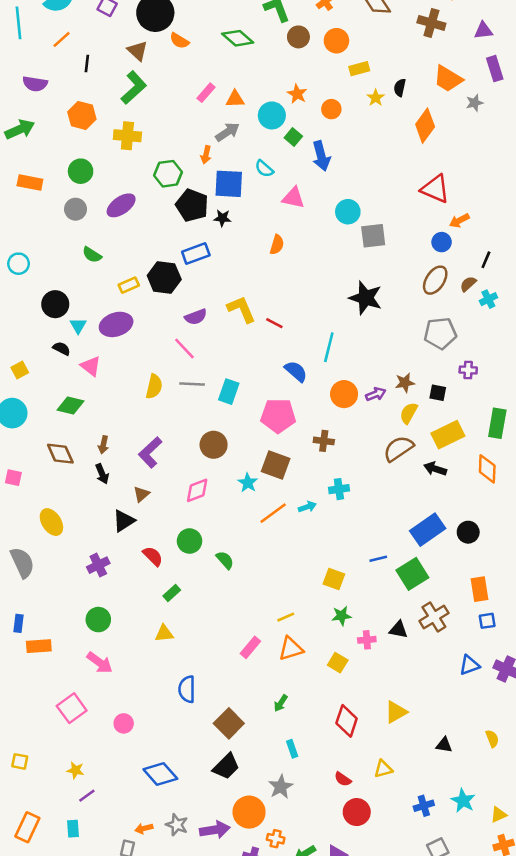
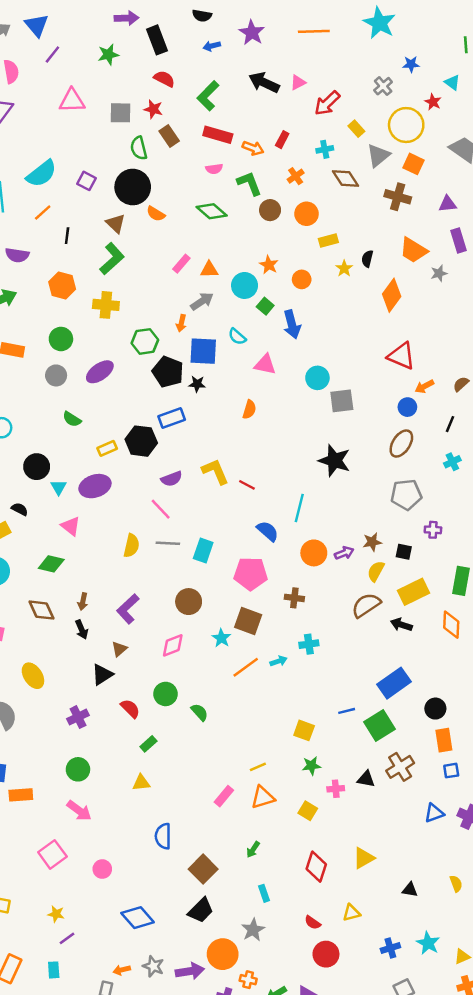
brown semicircle: (468, 284) -> (461, 384), moved
black semicircle: (62, 348) -> (20, 509), moved
black circle: (468, 532) -> (435, 709), moved

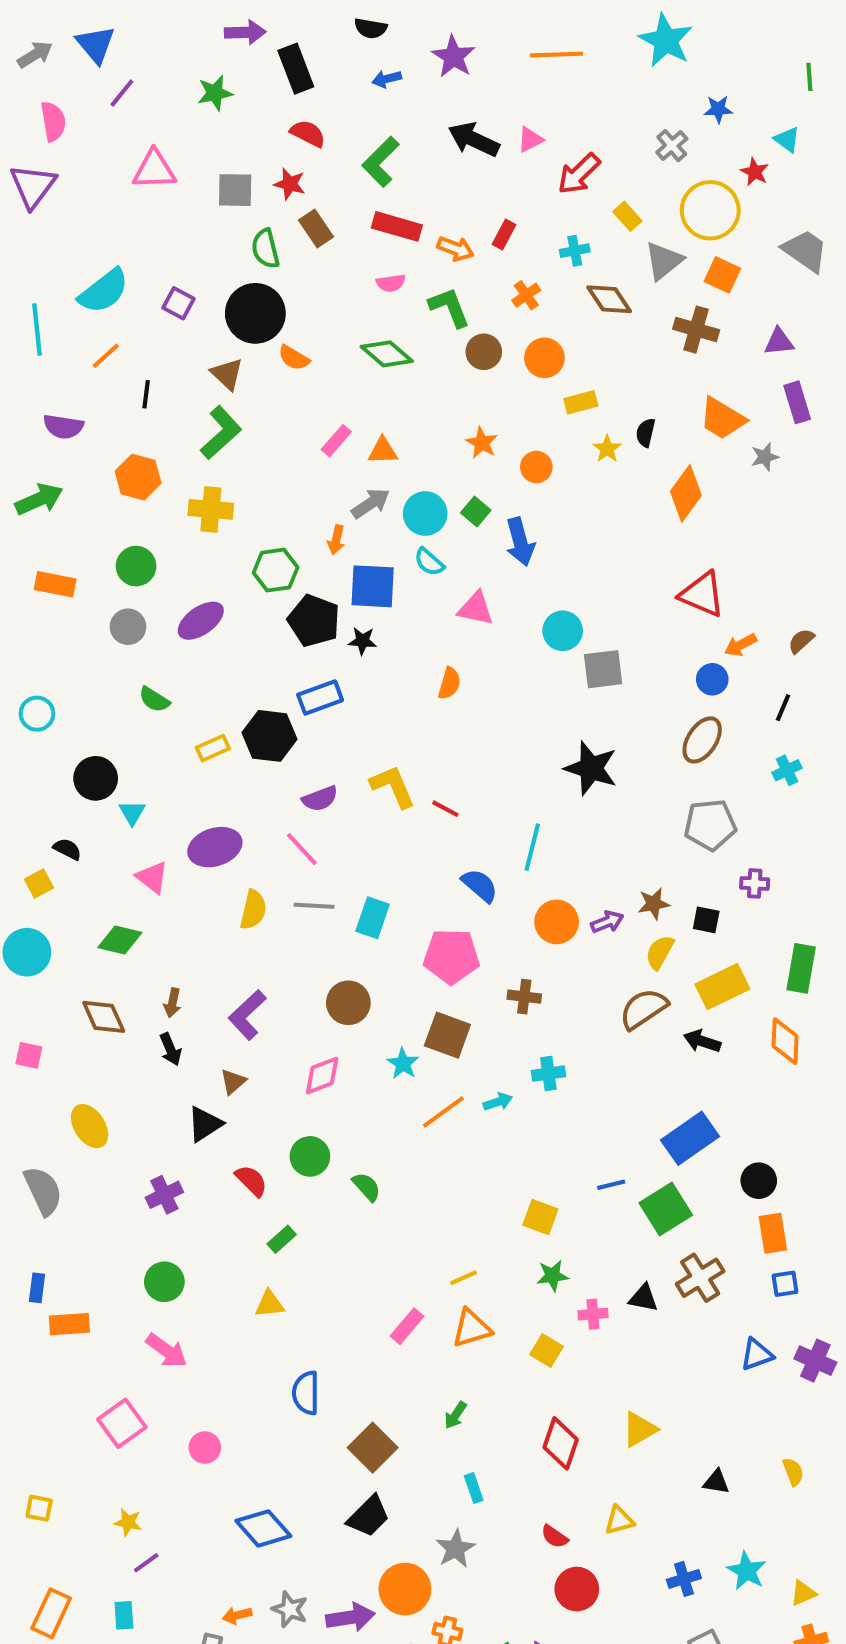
cyan circle: (245, 285) -> (425, 514), moved
purple ellipse: (95, 486) -> (215, 847), moved

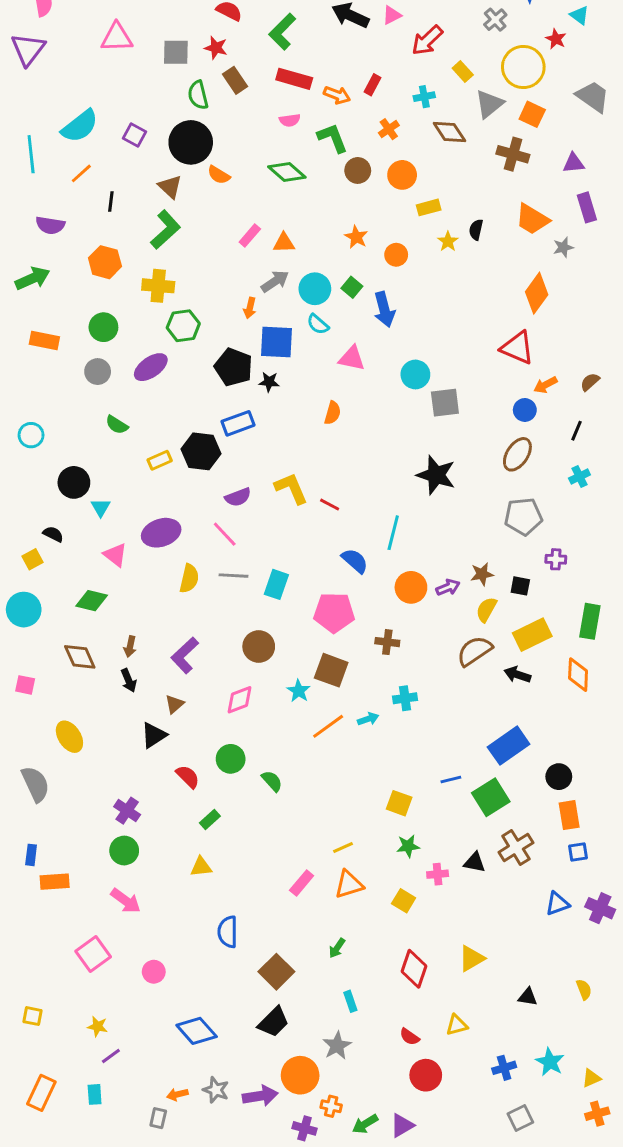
orange diamond: (686, 493) -> (537, 293), moved
green hexagon: (276, 570) -> (183, 326), moved
purple cross: (164, 1195) -> (127, 811), moved, turned -30

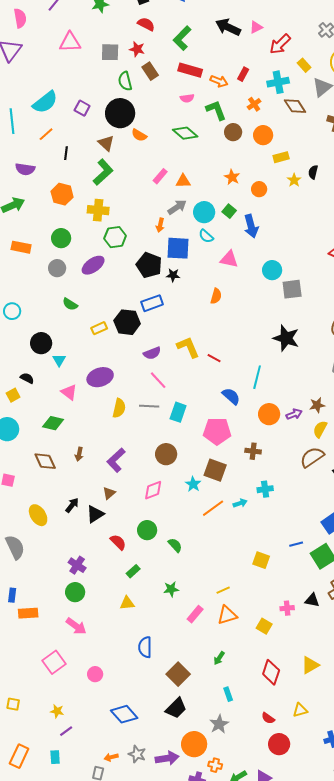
cyan cross: (424, 97) -> (278, 82), size x1.5
pink line: (225, 534) -> (158, 380), moved
black arrow: (129, 680) -> (72, 505), moved, turned -119
green star: (408, 846) -> (171, 589), moved

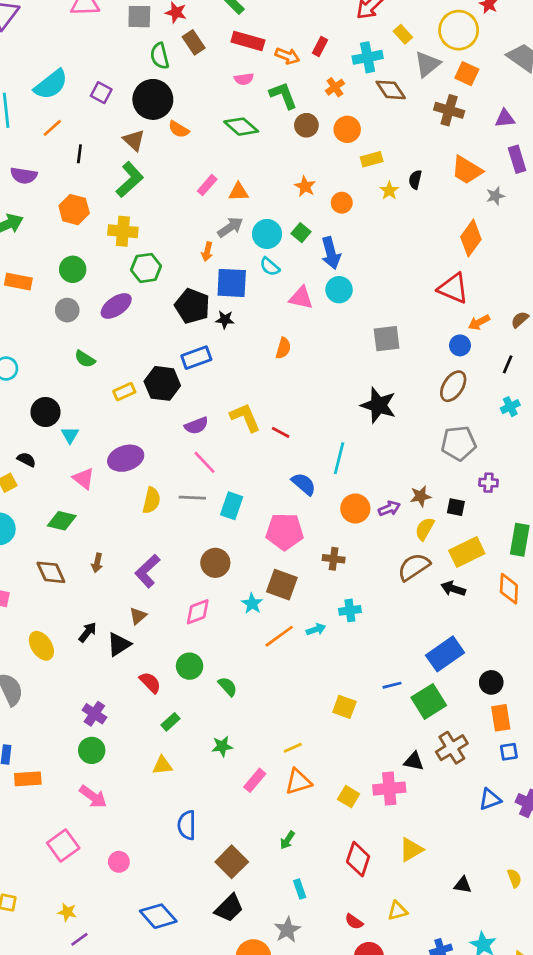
cyan circle: (272, 270) -> (339, 290), moved
pink cross: (287, 608) -> (389, 788), moved, size x1.6

